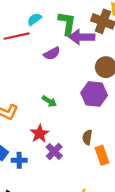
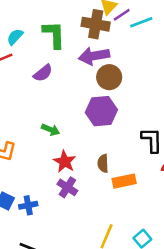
purple arrow: (82, 37) -> (94, 56), moved
red star: (40, 134) -> (65, 162), moved
orange rectangle: (102, 155) -> (124, 181), turned -72

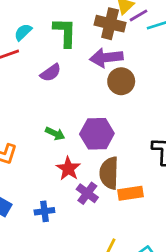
purple hexagon: (101, 111) -> (97, 134), moved
brown semicircle: (103, 163) -> (109, 173), size x1.6
purple cross: (67, 187) -> (87, 193), moved
blue cross: (28, 205) -> (44, 211), moved

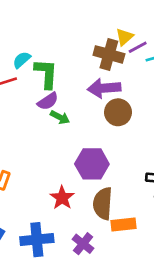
green L-shape: (65, 32) -> (46, 74), moved
green arrow: (55, 134) -> (60, 117), moved
purple cross: (87, 193) -> (83, 244), moved
blue cross: (44, 211) -> (37, 240), size x1.6

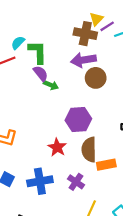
purple semicircle: (48, 101) -> (41, 73), turned -91

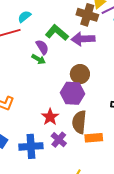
green L-shape: (38, 52) -> (57, 33), moved, turned -55
brown circle: (96, 78) -> (80, 74), moved
green arrow: (51, 85) -> (39, 59), moved
purple cross: (76, 182) -> (59, 140), moved

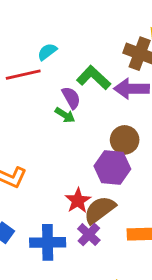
brown semicircle: (79, 122) -> (100, 210), moved, turned 45

